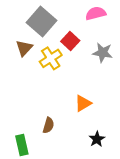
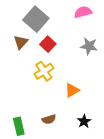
red square: (70, 41) -> (48, 44), moved
yellow cross: (51, 58) -> (44, 71), moved
brown semicircle: (48, 125) -> (49, 119), moved, turned 56

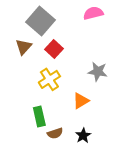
gray star: (89, 46) -> (98, 72), moved
black star: (84, 121) -> (83, 136), moved
green rectangle: (19, 126) -> (39, 116), moved

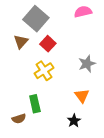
gray star: (98, 72) -> (87, 64), turned -30
orange triangle: (81, 101) -> (82, 96), moved, turned -35
brown semicircle: (55, 133) -> (19, 119), moved

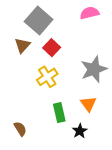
gray star: (87, 64) -> (94, 69), size x1.4
green rectangle: (35, 104) -> (59, 113), moved
brown semicircle: (19, 119) -> (20, 129), turned -104

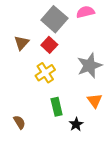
gray square: (39, 21) -> (54, 19), moved
orange triangle: (88, 104) -> (95, 101), moved

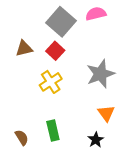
brown triangle: (21, 43) -> (24, 48), turned 35
green rectangle: (57, 107) -> (53, 131), moved
black star: (76, 124) -> (96, 140), moved

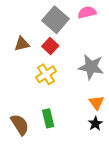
gray star: (100, 74) -> (91, 67), turned 30
brown semicircle: (22, 137) -> (20, 125), size x1.5
black star: (96, 140) -> (95, 124), moved

